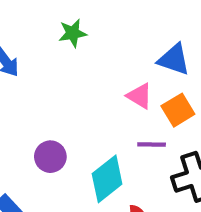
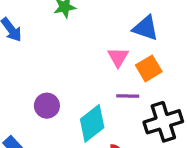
pink triangle: (139, 96) -> (118, 57), turned 30

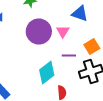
orange square: (149, 68) -> (92, 46), moved
purple circle: (47, 106) -> (39, 32), moved, size x1.6

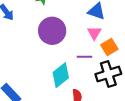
pink triangle: (63, 32) -> (94, 33), moved

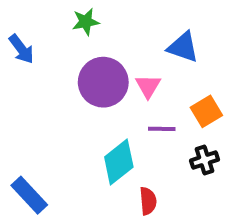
pink triangle: (94, 33) -> (148, 86), moved
black cross: (108, 74) -> (205, 160), size x0.6

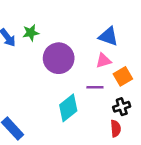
green star: (86, 22) -> (31, 33), moved
pink triangle: (148, 86) -> (103, 61), moved, turned 42
red semicircle: (148, 201) -> (116, 129), moved

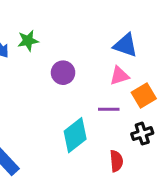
purple circle: (59, 58) -> (63, 73), size x0.6
red semicircle: (116, 129) -> (116, 161), moved

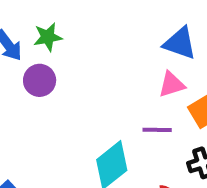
purple circle: (63, 73) -> (40, 80), moved

